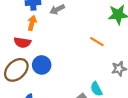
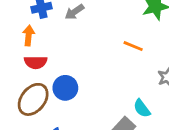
orange arrow: (32, 23) -> (29, 36), moved

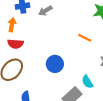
blue circle: (65, 88) -> (55, 64), moved

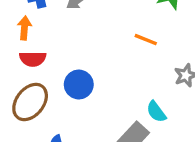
blue circle: (55, 64) -> (79, 84), moved

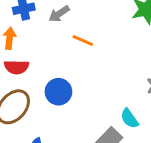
orange line: (146, 40) -> (83, 41), moved

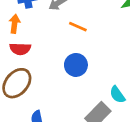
blue circle: (58, 92) -> (76, 65), moved

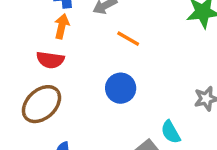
orange arrow: (14, 24) -> (62, 26), moved

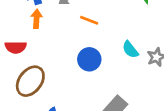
red semicircle: (50, 60) -> (16, 47), moved
cyan semicircle: (171, 132) -> (130, 50), moved

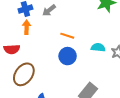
orange line: (89, 20) -> (67, 36), moved
cyan semicircle: (130, 50) -> (98, 47), turned 136

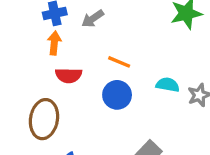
red semicircle: (12, 49) -> (69, 75), moved
brown ellipse: (24, 74) -> (44, 119), turned -30

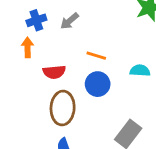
orange arrow: (54, 43) -> (28, 47), moved
brown ellipse: (44, 119) -> (63, 108), moved

